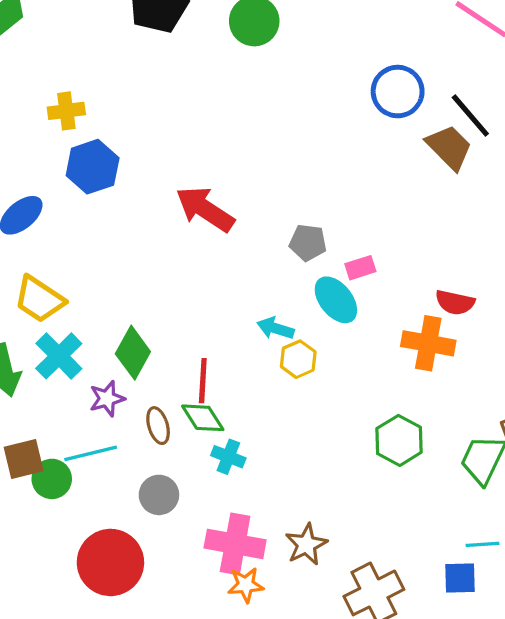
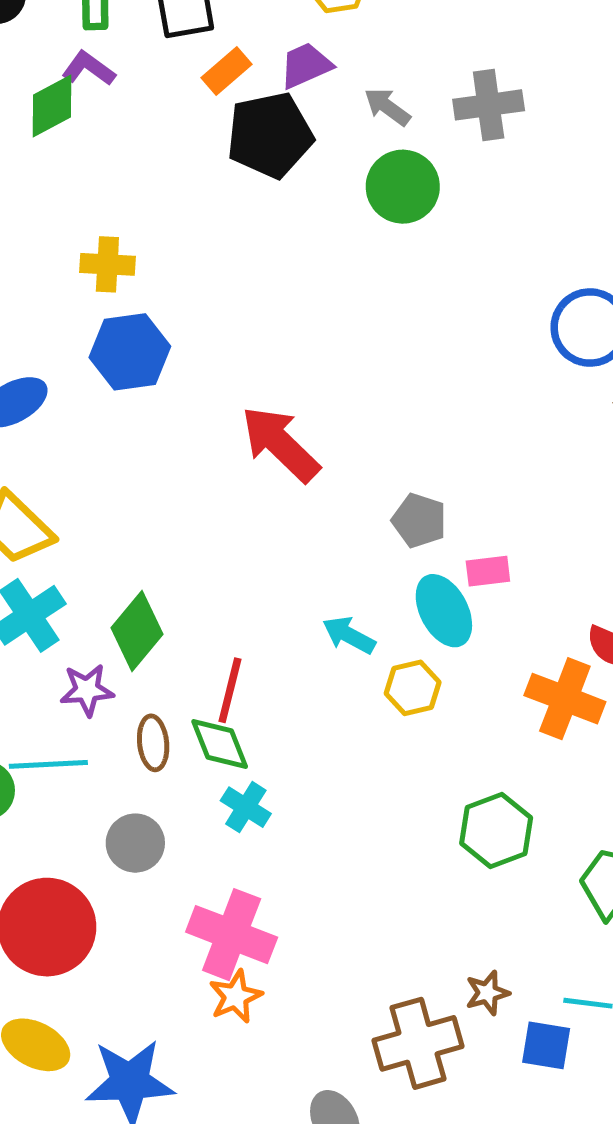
yellow hexagon: (298, 359) -> (413, 688), moved
brown star: (306, 544) -> (487, 993), moved, size x0.7
orange star: (246, 585) -> (236, 996), turned -30

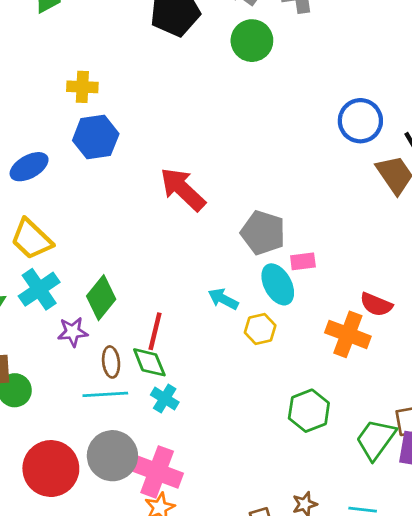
gray pentagon: (419, 520) -> (263, 233), size x1.4
cyan line: (48, 764) -> (105, 394), moved
gray circle: (135, 843) -> (112, 456), moved, size x1.5

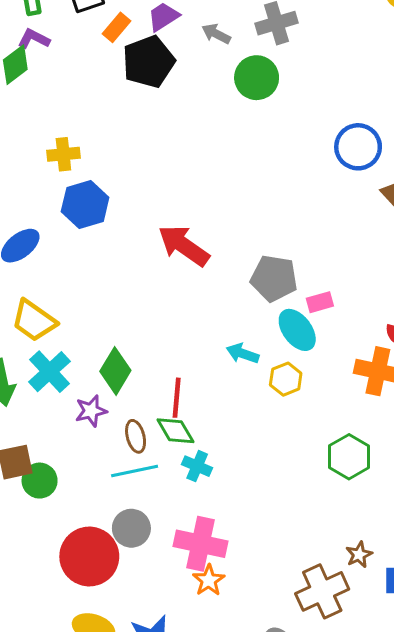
green circle: (252, 41) -> (257, 78), moved
gray circle: (112, 456) -> (131, 528), moved, size x0.7

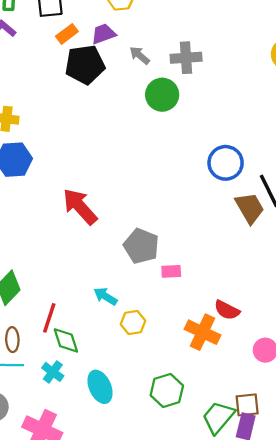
cyan ellipse: (297, 330) -> (100, 387), moved
green diamond: (175, 431) -> (66, 340), moved

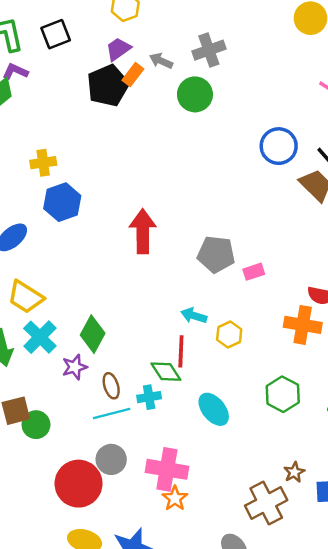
orange rectangle: (67, 34) -> (133, 75), moved
red arrow: (80, 207) -> (143, 231), turned 57
red line: (49, 318) -> (181, 351), moved
cyan cross: (53, 372) -> (149, 397), moved, turned -30

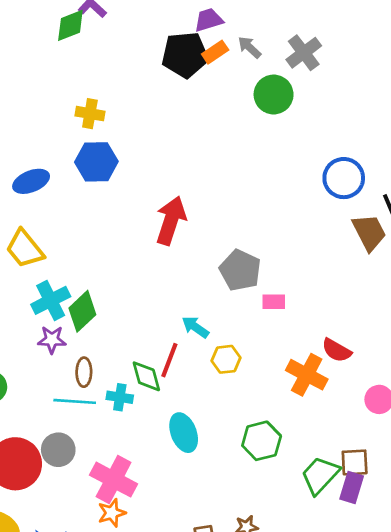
gray cross: (209, 50) -> (304, 53), turned -36
cyan cross: (40, 337) -> (51, 300), moved

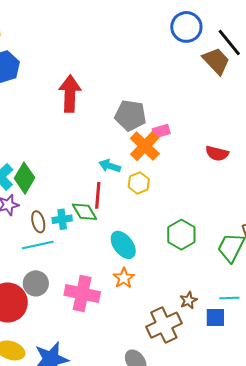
orange cross: (307, 375) -> (145, 146), moved, turned 32
cyan cross: (120, 397) -> (62, 219), moved
orange star: (112, 513) -> (124, 278), moved

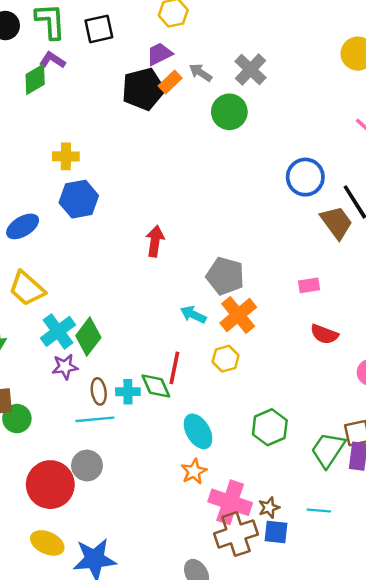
red arrow: (70, 94) -> (155, 241), size x0.7
pink rectangle: (161, 131) -> (309, 285), moved
cyan arrow: (110, 166) -> (193, 315), moved
pink cross: (82, 294) -> (230, 502), moved
blue square: (215, 318) -> (276, 532), moved

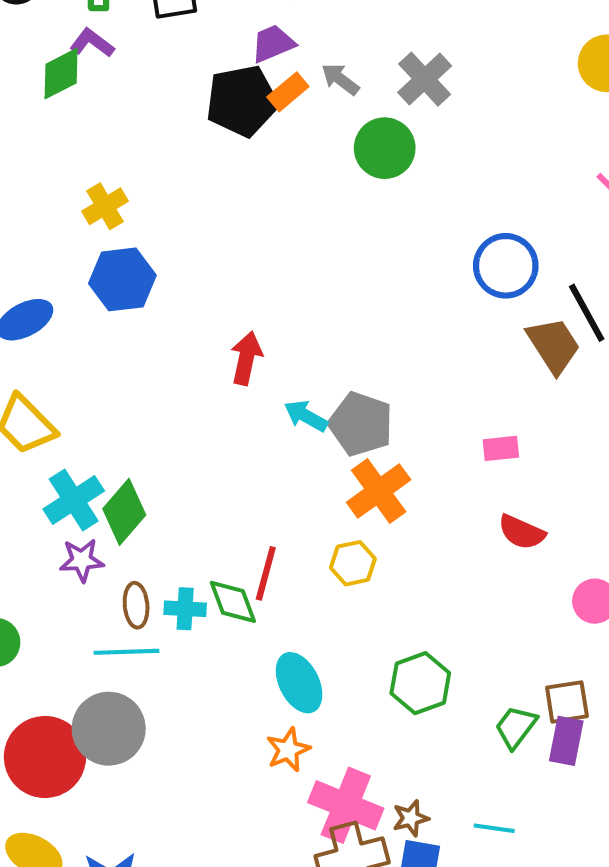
yellow cross: (66, 156) -> (105, 206), turned -35
cyan arrow: (193, 315) -> (306, 416), moved
green trapezoid: (328, 450) -> (516, 727), size x0.7
gray circle: (87, 466) -> (109, 729), size x1.4

